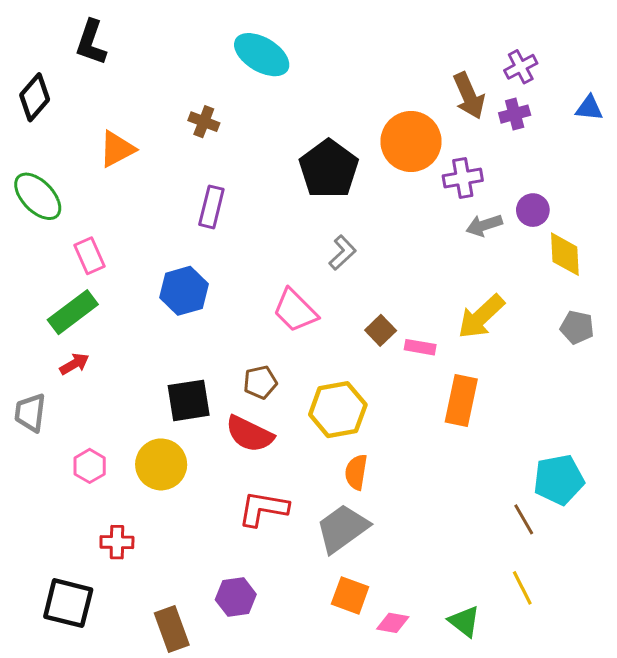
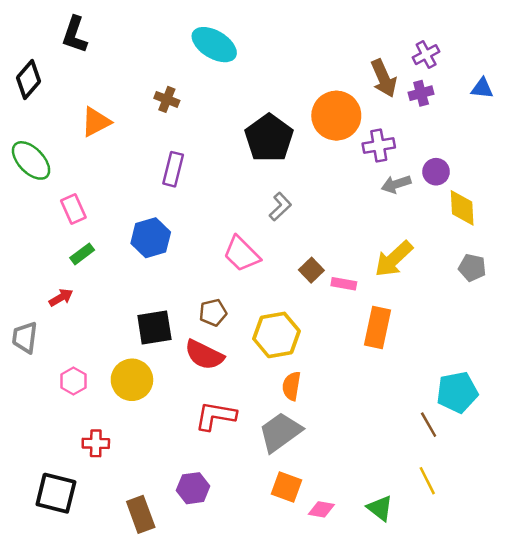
green rectangle: (73, 312) -> (82, 254), moved, size x0.6

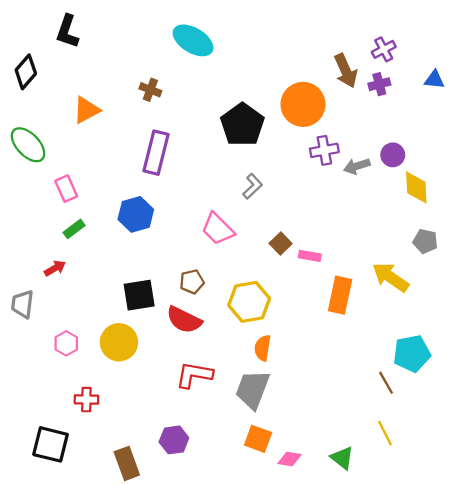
purple cross: (379, 146) -> (324, 150), moved
purple rectangle: (173, 169) -> (156, 153), size x1.4
yellow arrow: (394, 259) -> (391, 277), moved, turned 78
gray trapezoid: (280, 432) -> (252, 389), turned -33

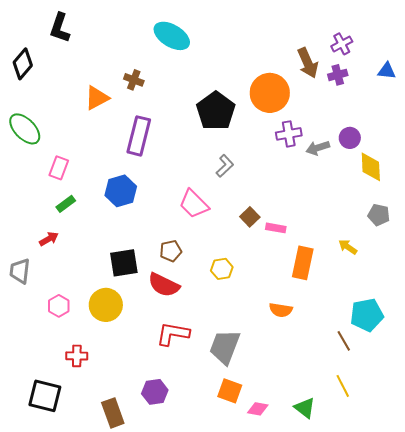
orange triangle: (86, 110) -> (97, 98), moved
pink rectangle: (66, 189) -> (59, 168), turned 45
yellow arrow: (391, 277) -> (348, 247), size x0.6
yellow hexagon: (249, 302) -> (222, 269), size x0.6
orange semicircle: (263, 348) -> (281, 310), moved, turned -90

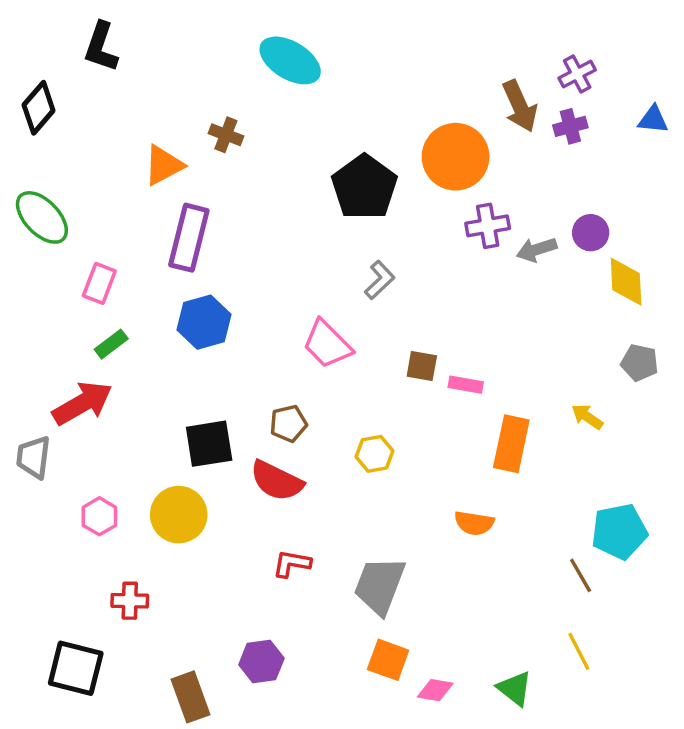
purple rectangle: (139, 136) -> (189, 238), moved
brown square: (250, 217) -> (422, 366), turned -36
red arrow: (49, 239) -> (82, 403), size x1.8
red L-shape: (173, 334) -> (292, 564), size x0.7

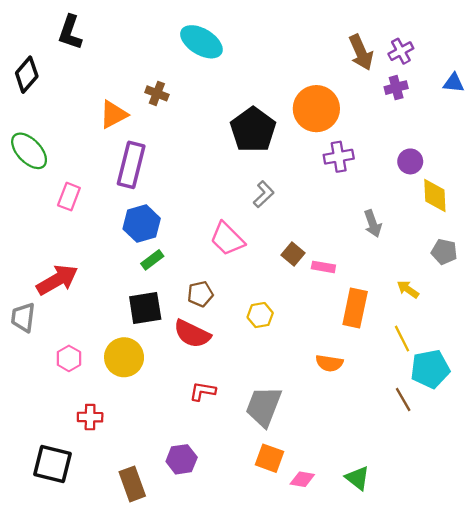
brown arrow: (520, 106) -> (361, 52), moved
gray arrow: (537, 250) -> (373, 224), moved, turned -92
green rectangle: (111, 344) -> (152, 260), moved
brown square: (422, 366) -> (293, 254), turned 30
yellow line: (579, 651) -> (402, 339), moved

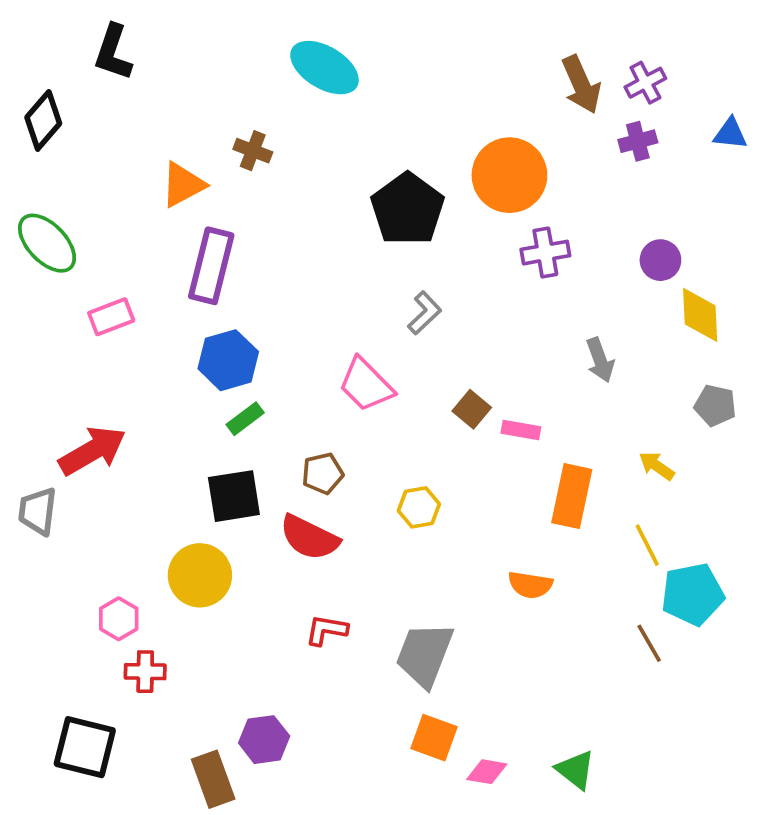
pink rectangle: (69, 197) -> (111, 317), turned 48
pink hexagon: (69, 358) -> (119, 619), moved
purple hexagon: (182, 459) -> (264, 740), moved

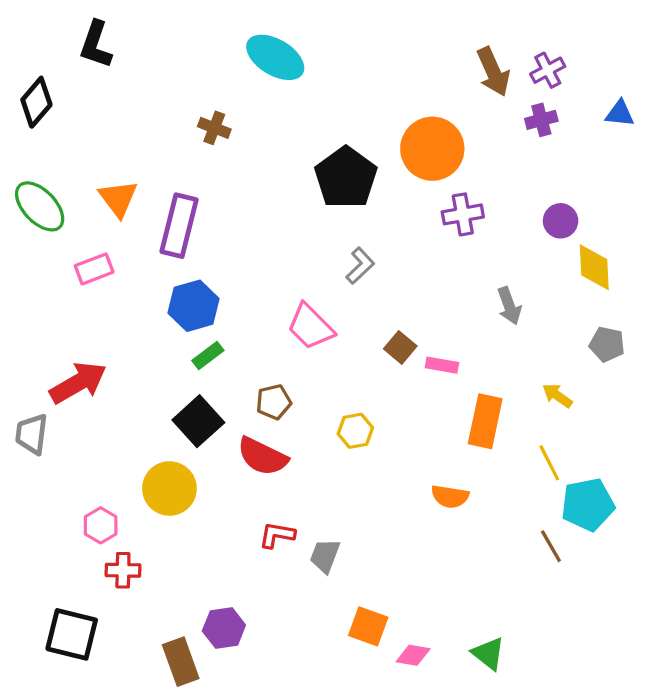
orange triangle: (183, 185) -> (118, 198), moved, turned -39
black square: (234, 496) -> (198, 421), turned -33
gray trapezoid: (425, 655) -> (325, 556), moved, size x0.6

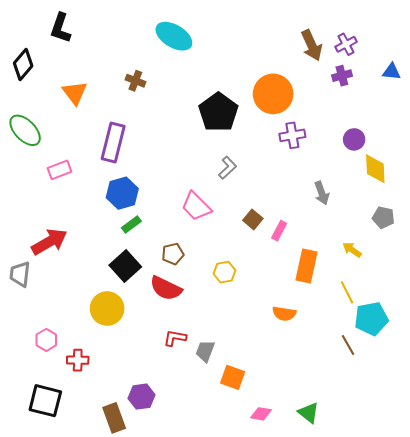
orange triangle: (118, 198) -> (75, 93), moved
pink rectangle: (442, 365) -> (279, 231), turned -72
pink hexagon: (101, 525) -> (46, 340), moved
orange square: (368, 626) -> (233, 377), moved

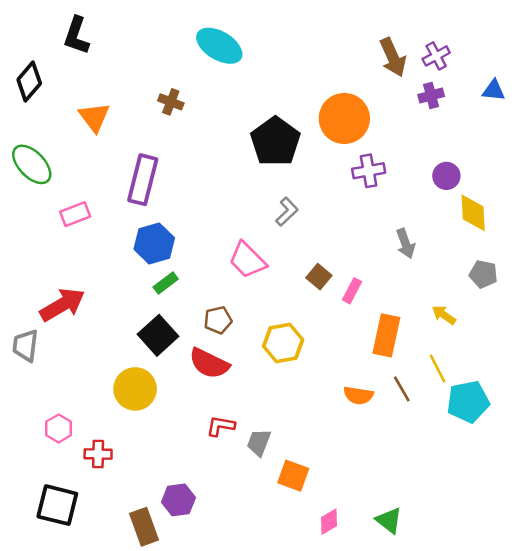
yellow hexagon: (225, 272) -> (283, 343), size x1.4
brown line: (348, 345) -> (402, 389), moved
pink diamond: (261, 414) -> (329, 522), turned -40

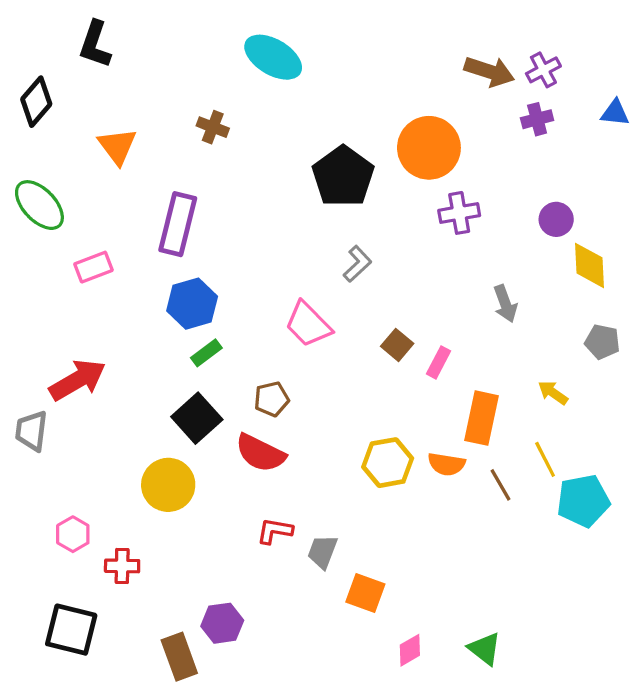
brown arrow: (393, 57) -> (489, 71), turned -48
yellow hexagon: (283, 343) -> (388, 463), moved
orange semicircle: (358, 395) -> (446, 464), moved

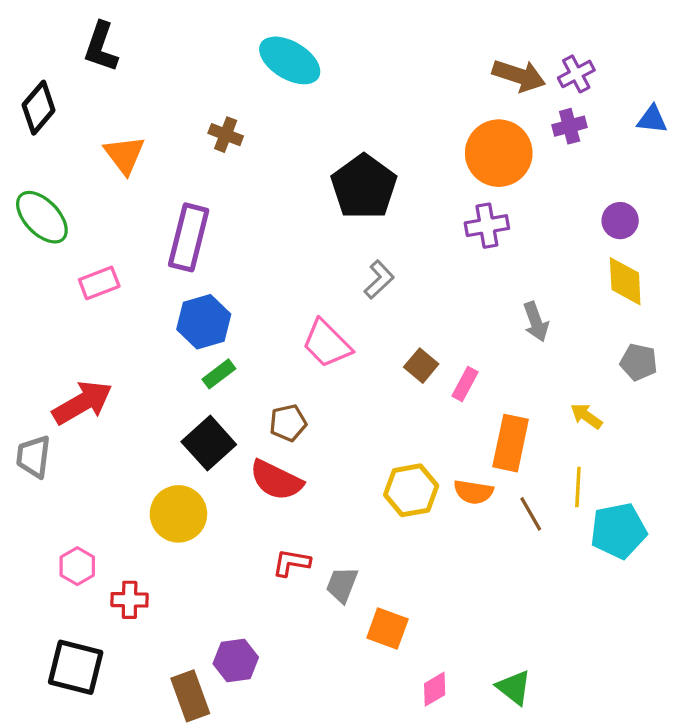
orange circle: (429, 148) -> (499, 153), moved
purple circle: (556, 219) -> (620, 221), moved
yellow line: (545, 459) -> (578, 487), turned 30

